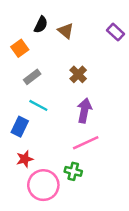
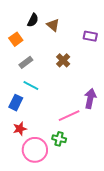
purple rectangle: (115, 32) -> (90, 36), moved, turned -32
purple arrow: (84, 110) -> (90, 99), moved

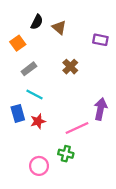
blue rectangle: (16, 103) -> (18, 113), turned -42
red star: (20, 129) -> (38, 121), moved
pink circle: (35, 150) -> (39, 166), size x0.7

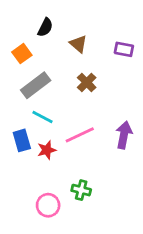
brown triangle: (59, 27) -> (78, 44), moved
gray rectangle: (29, 69) -> (36, 85), size x1.5
pink line: (77, 128) -> (80, 135), moved

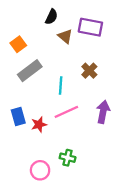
black semicircle: (45, 27) -> (51, 17), moved
purple rectangle: (124, 49) -> (90, 27), moved, size x1.5
brown cross: (87, 82) -> (89, 71), moved
cyan line: (43, 117) -> (61, 86), moved, turned 66

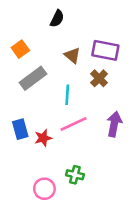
purple rectangle: (90, 27) -> (105, 50), moved
brown triangle: (65, 36) -> (72, 55), moved

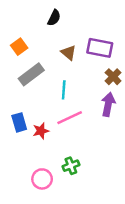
brown cross: (99, 78) -> (113, 77), moved
purple arrow: (114, 124) -> (108, 104), moved
green cross: (75, 175) -> (71, 166), turned -35

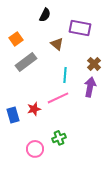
purple rectangle: (100, 48) -> (80, 28), moved
cyan line: (64, 90) -> (65, 75), moved
blue rectangle: (19, 122) -> (13, 115), moved

